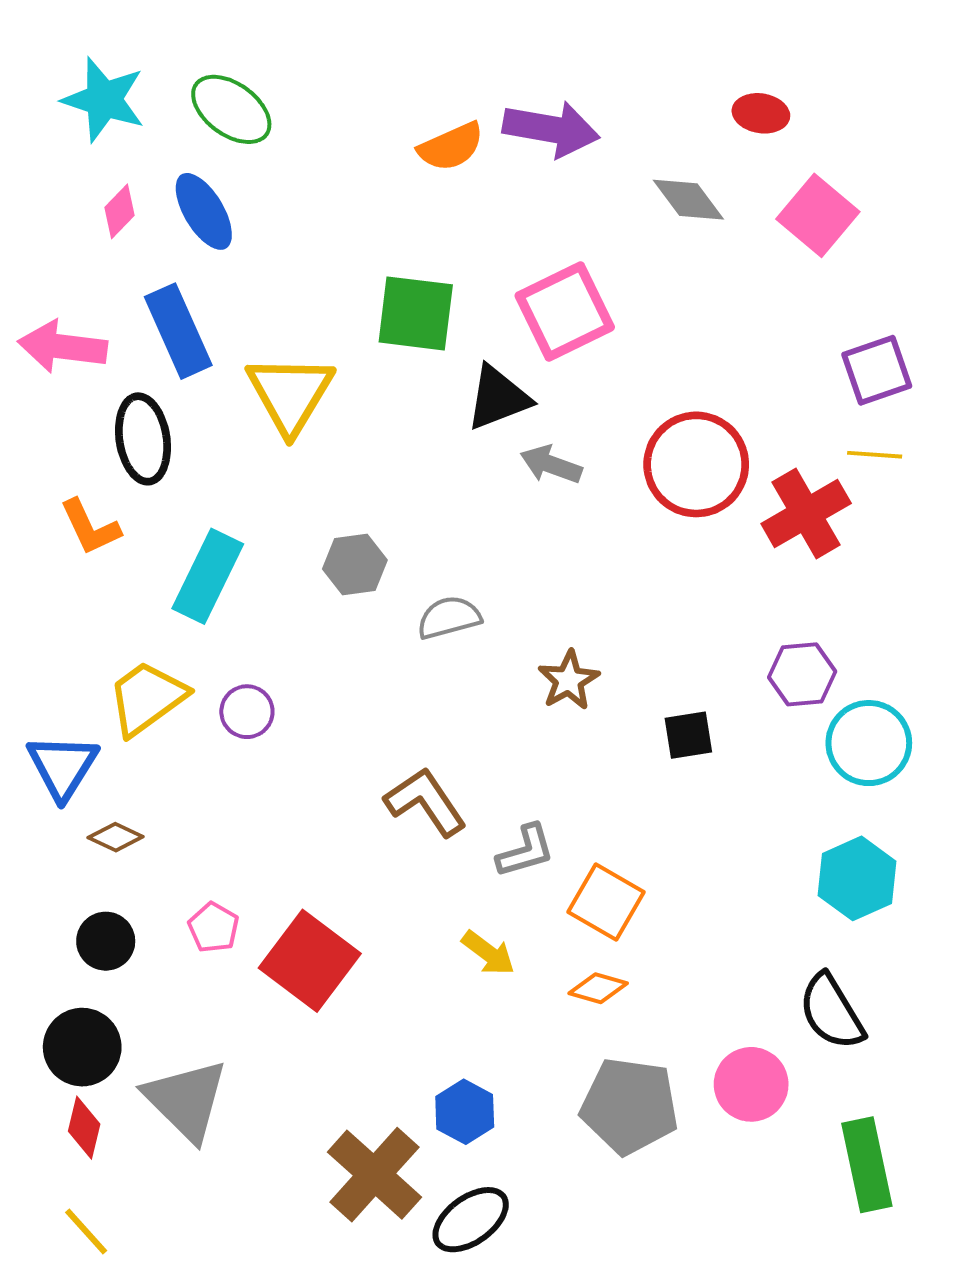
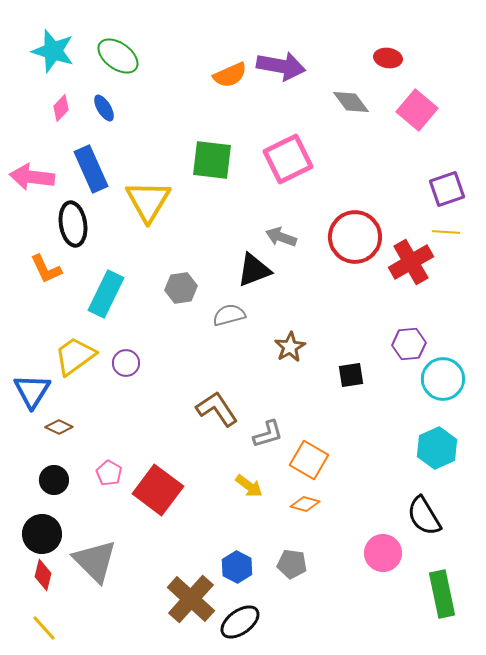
blue ellipse: (204, 211) -> (104, 108), size x0.7
black triangle: (498, 398) -> (254, 270), moved
gray pentagon: (629, 1106) -> (292, 564), moved, size x0.6

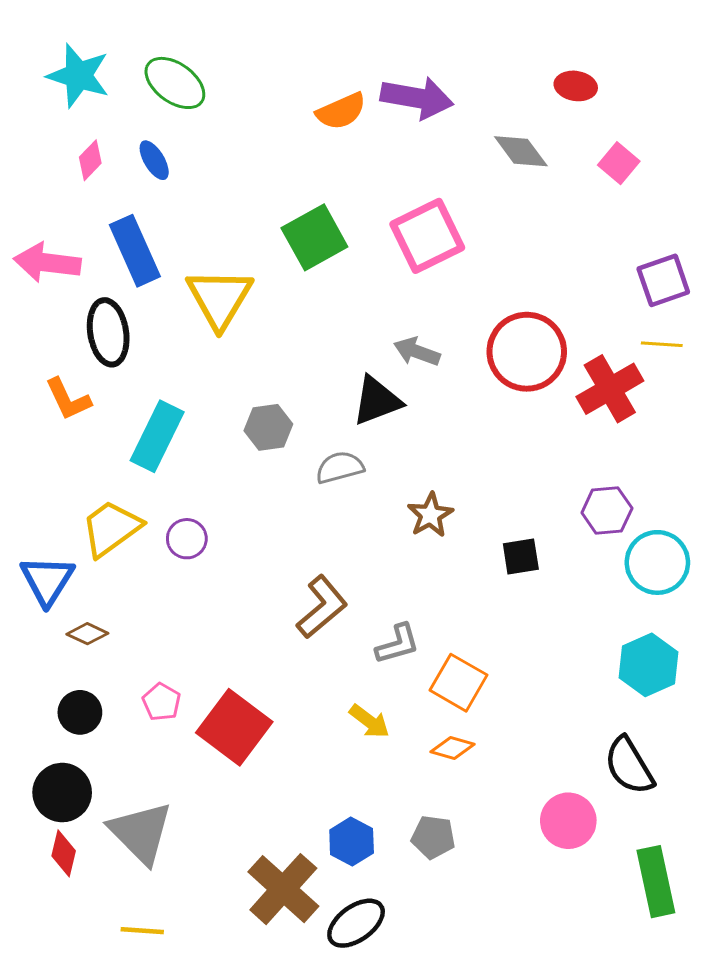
pink square: (417, 110) -> (619, 163), size x0.7
green square: (212, 160) -> (314, 237), turned -36
brown L-shape: (217, 409) -> (322, 607), turned 84
yellow line: (44, 628) -> (142, 931), moved, turned -44

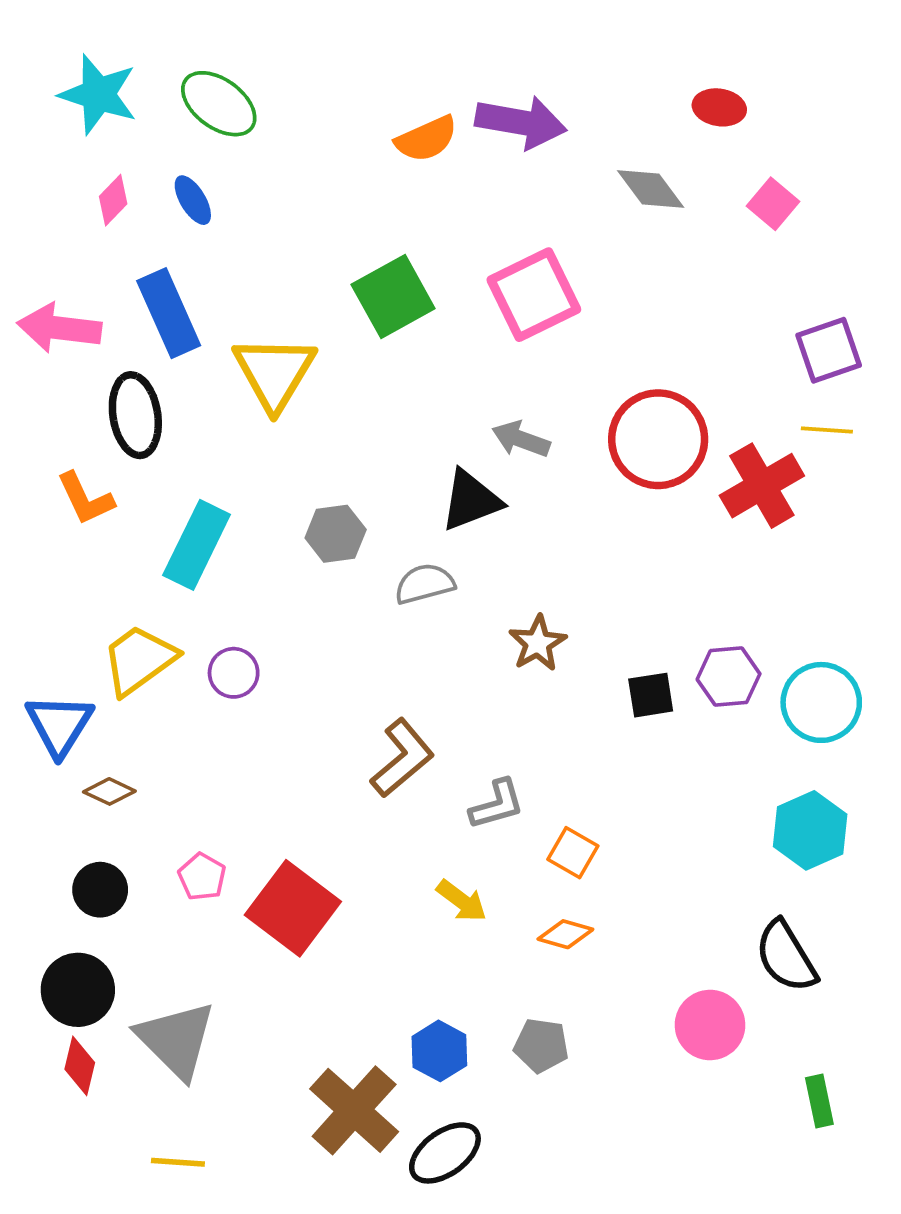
purple hexagon: (607, 510) -> (729, 677), moved
orange square: (458, 683) -> (573, 853), size x0.7
green rectangle: (656, 882) -> (819, 1101), size x0.6

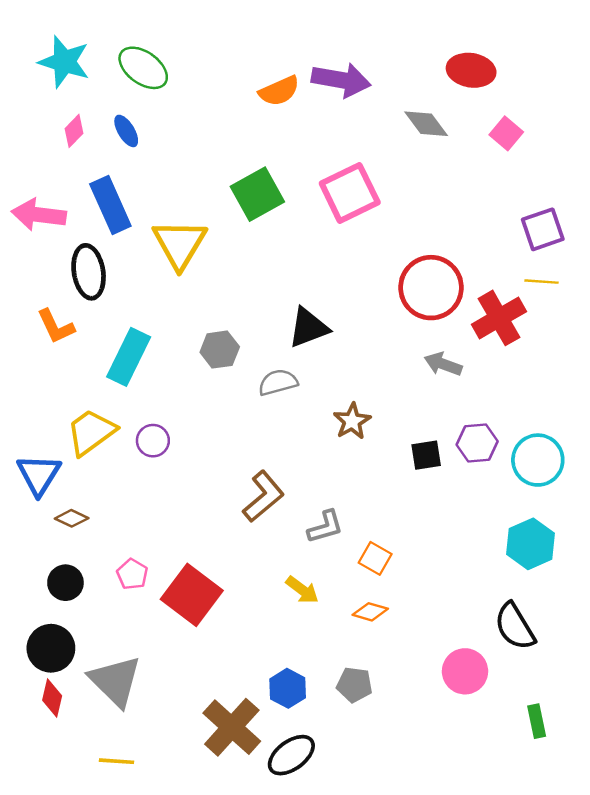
red ellipse: (719, 107) -> (471, 70), size x1.4
gray arrow: (521, 439) -> (443, 364), moved

